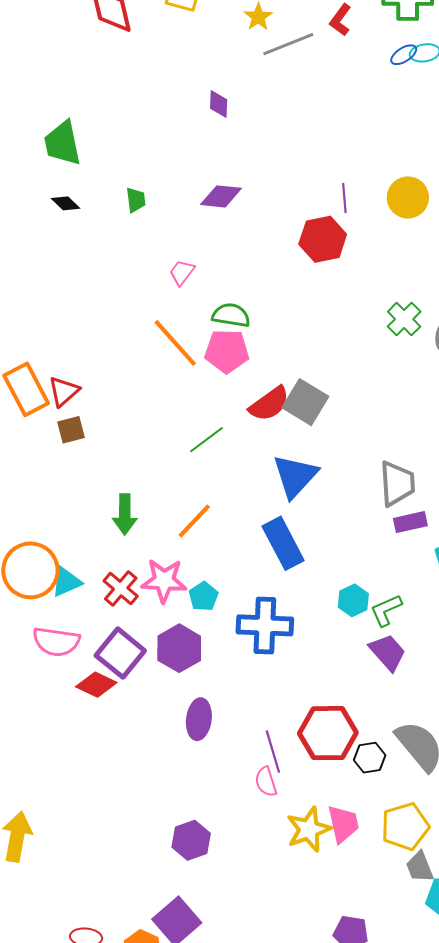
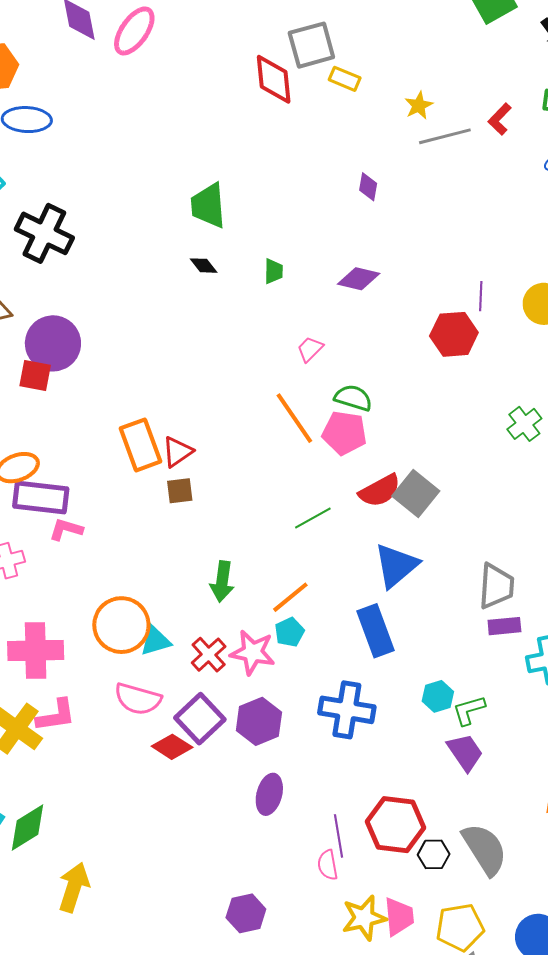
cyan pentagon: (203, 596) -> (289, 632), moved

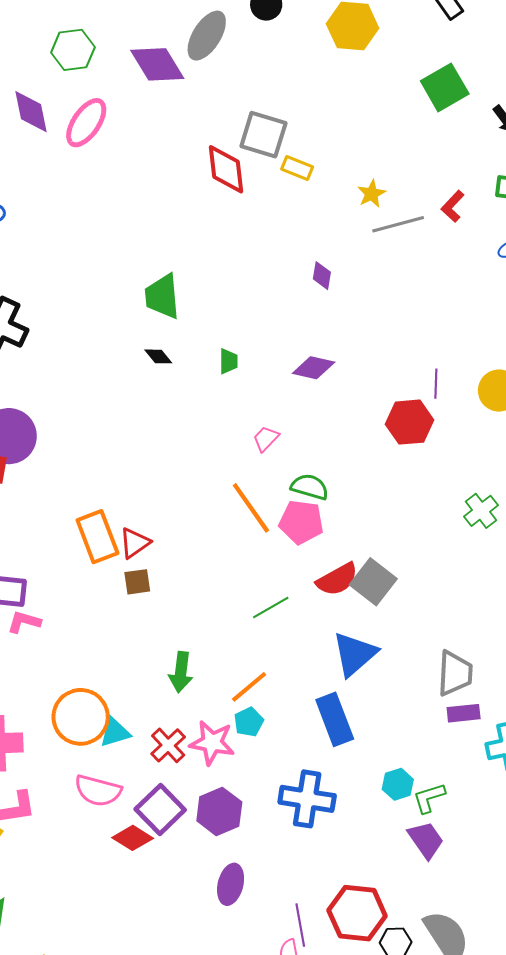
gray square: (311, 45) -> (263, 135), turned 33

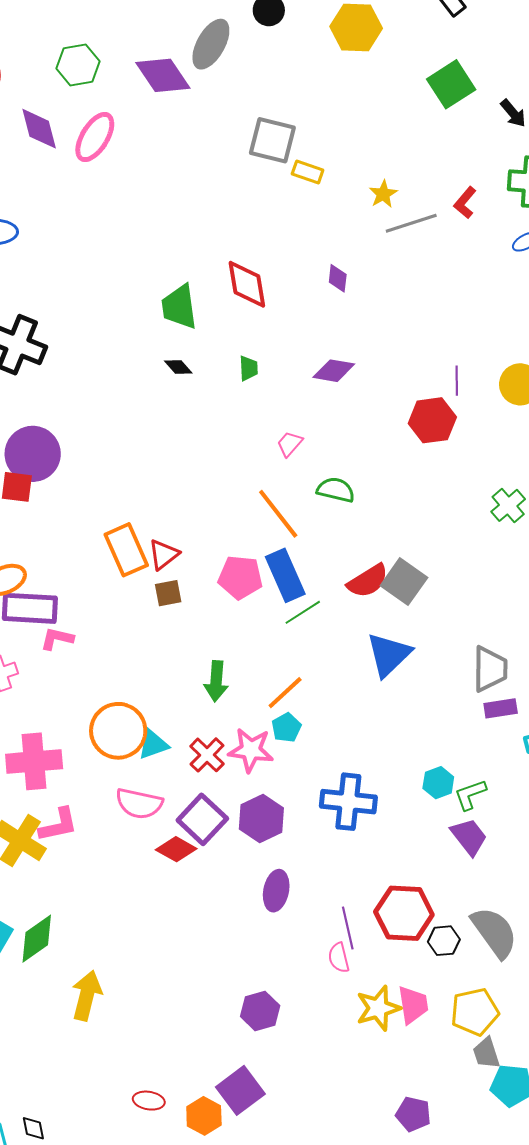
red diamond: (226, 169) -> (247, 284), moved
pink pentagon: (301, 522) -> (240, 577), moved
blue rectangle: (335, 719) -> (285, 575), moved

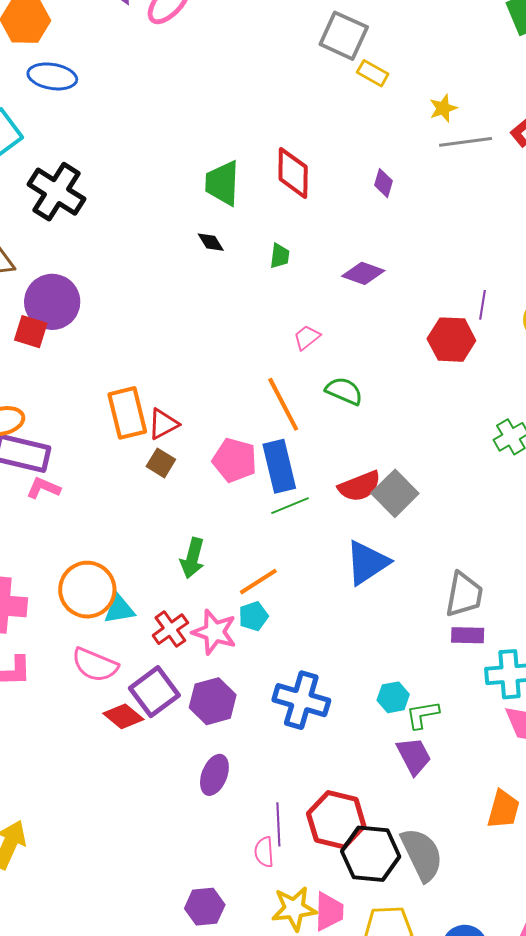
brown square: (168, 593) -> (161, 463), turned 32
black hexagon: (444, 941) -> (371, 854), size x1.8
purple hexagon: (260, 1011) -> (205, 907), moved

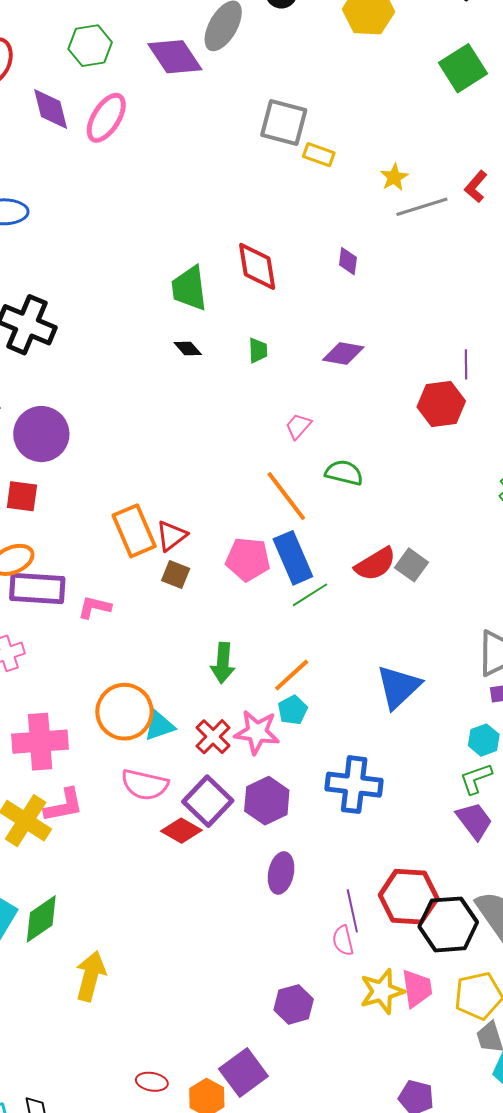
red square: (31, 332) -> (22, 496), moved
pink L-shape: (43, 488) -> (94, 607), moved
gray square: (395, 493) -> (412, 565), size x0.7
blue triangle: (367, 563) -> (398, 687), moved
cyan hexagon: (393, 697) -> (484, 740), moved

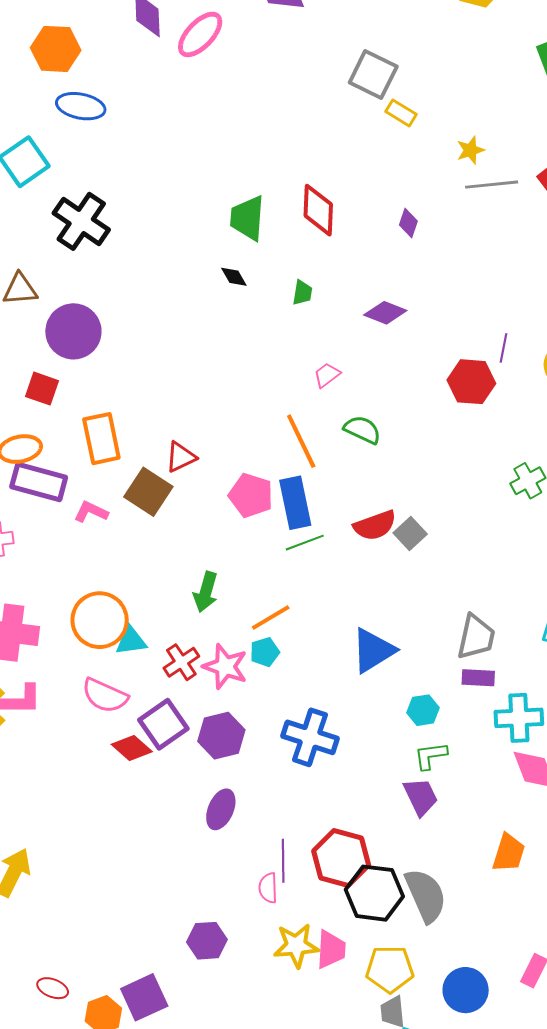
orange rectangle: (134, 531) -> (101, 439), moved
brown square: (176, 575) -> (148, 492), moved, size x1.6
cyan hexagon: (484, 740) -> (423, 710), moved

